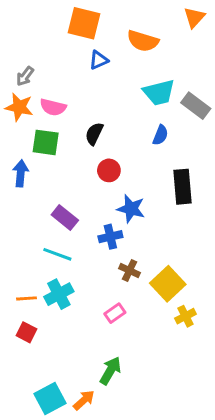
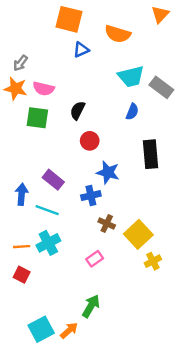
blue arrow: (21, 173) -> (22, 194), moved

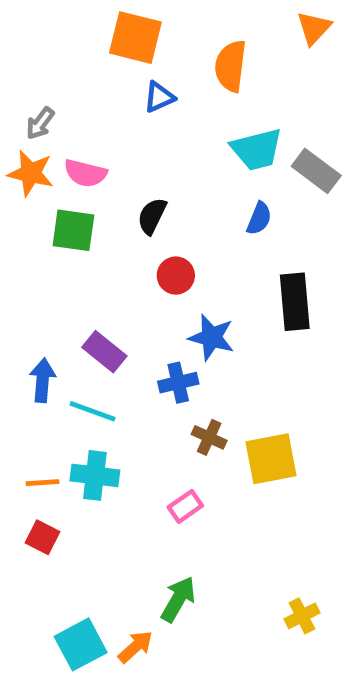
orange semicircle: (118, 34) -> (231, 66), turned 80
yellow square: (138, 234) -> (271, 459), turned 32
cyan cross: (48, 243) -> (95, 475), turned 35
yellow cross: (153, 261) -> (302, 616), moved

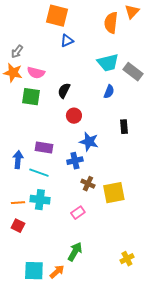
orange semicircle: (231, 66) -> (111, 23), moved
black rectangle: (295, 302) -> (124, 127), size x0.6
purple rectangle: (104, 352) -> (44, 148), turned -30
cyan square: (81, 644) -> (34, 271), turned 30

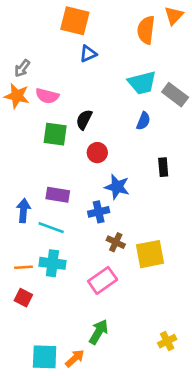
green square: (31, 97) -> (55, 134), moved
pink rectangle: (78, 213) -> (103, 280), size x1.5

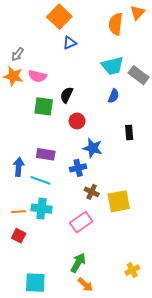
orange square: (75, 21) -> (59, 17), turned 30
orange arrow: (75, 358) -> (85, 285), moved, turned 84

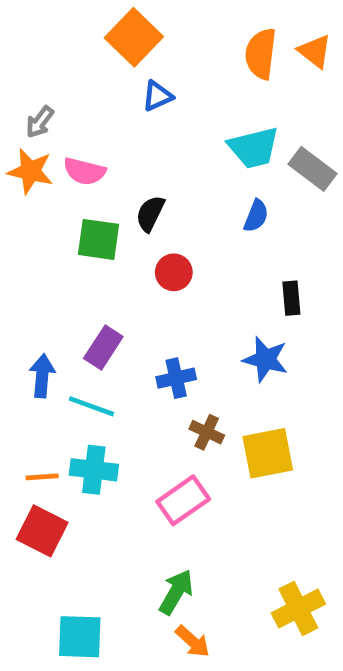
orange triangle: (137, 13) -> (315, 51), moved, turned -35
blue star: (93, 148) -> (265, 359), moved
purple rectangle: (46, 154) -> (103, 348), turned -66
red square: (19, 236) -> (42, 531), size x1.5
yellow cross: (132, 270) -> (298, 608), size x1.5

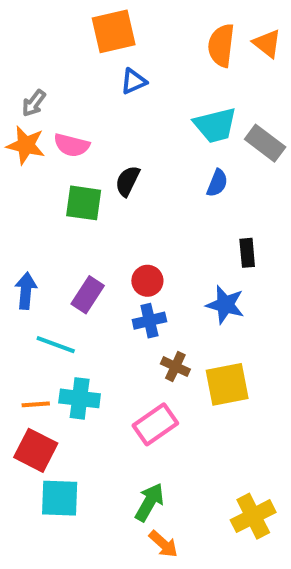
orange square: (134, 37) -> (114, 31), turned 33
red circle: (174, 272) -> (147, 281), moved
blue arrow: (42, 376) -> (26, 291), moved
cyan line: (92, 406) -> (56, 345), moved
cyan square: (80, 637) -> (60, 498), moved

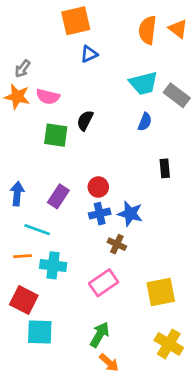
blue star: (225, 305) -> (130, 214), moved
yellow square: (227, 384) -> (161, 292), moved
orange line: (36, 404) -> (22, 256), moved
yellow cross: (253, 516) -> (169, 344), turned -32

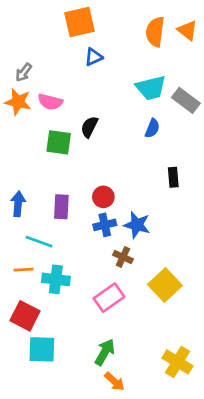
purple rectangle: (58, 196) -> (61, 207), turned -30
yellow square: (161, 292) -> (165, 285), moved, turned -32

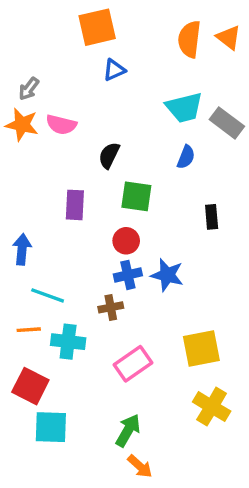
green square: (59, 142) -> (136, 196), moved
purple rectangle: (61, 207) -> (75, 205), moved
brown cross: (123, 257) -> (111, 307), moved, turned -36
yellow square: (165, 285) -> (201, 348), turned 32
yellow cross: (178, 362) -> (212, 407), moved

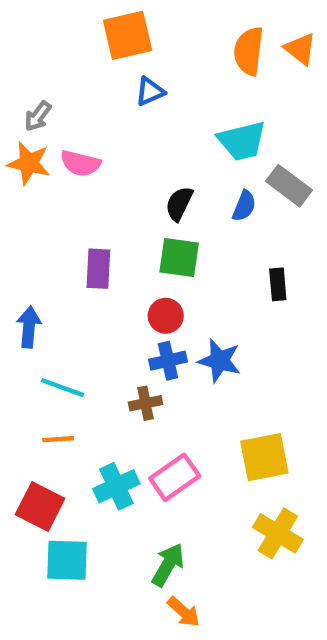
gray rectangle: (227, 123) -> (289, 186), moved
black semicircle: (109, 155) -> (179, 204), moved
orange line: (29, 330) -> (58, 439), moved
cyan cross: (68, 342) -> (116, 486), moved, turned -32

